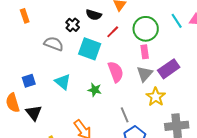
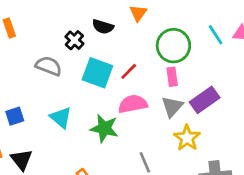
red line: (113, 32) -> (129, 71), moved
pink semicircle: (116, 72) -> (133, 104), turned -80
green star: (95, 90) -> (104, 128), size x1.5

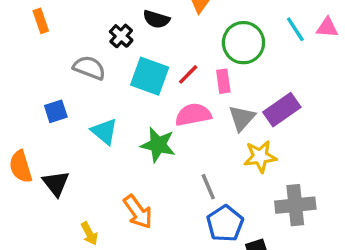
pink rectangle: (172, 77) -> (223, 81), moved
blue square: (15, 116) -> (56, 111), moved
yellow star: (187, 138) -> (260, 157), turned 30

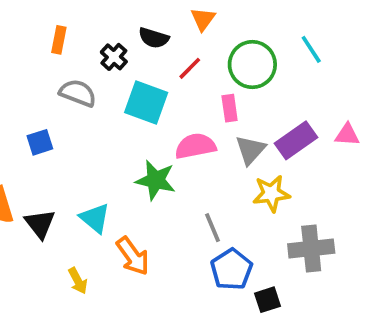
orange rectangle: (41, 21) -> (59, 40), moved, turned 30
pink triangle: (327, 28) -> (347, 135), moved
red line: (188, 74) -> (190, 68), moved
cyan triangle: (104, 131) -> (95, 218), moved

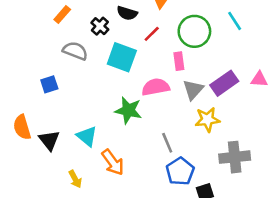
orange rectangle: (59, 40) -> (62, 14), turned 30

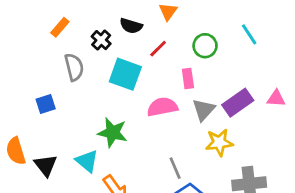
green circle: (194, 31) -> (205, 46), size x0.7
gray semicircle: (75, 51) -> (74, 67), turned 55
green star: (128, 110) -> (113, 133), moved

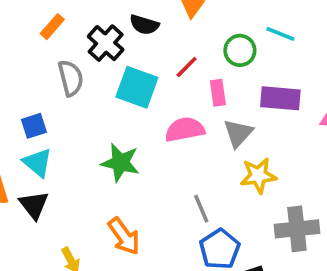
cyan line: (249, 34) -> (280, 34), moved, turned -35
black cross: (101, 40) -> (106, 43), size x1.4
red line: (158, 49) -> (187, 67), moved
purple rectangle: (238, 103) -> (280, 98), moved, turned 40
cyan triangle: (87, 161) -> (38, 163), moved

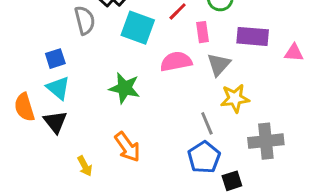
gray line: (201, 209) -> (207, 123), moved

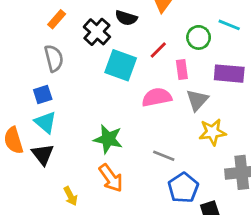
gray semicircle: (85, 20) -> (54, 58), moved
green star: (125, 88) -> (108, 139), moved
gray line: (207, 123) -> (164, 156), moved, turned -45

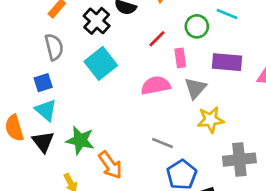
cyan square: (121, 65) -> (101, 63), moved, turned 32
green star: (108, 139) -> (80, 140), moved

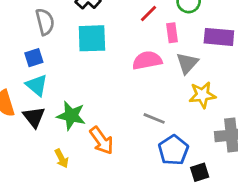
cyan square: (101, 63) -> (92, 38), turned 36

